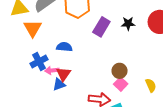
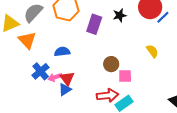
brown circle: (120, 71) -> (111, 64), moved
pink square: (121, 84) -> (125, 76), turned -32
yellow semicircle: (151, 85) -> (152, 51), moved

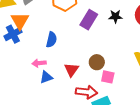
blue semicircle: (62, 52) -> (52, 40), turned 98
blue cross: (41, 71) -> (13, 34), moved
red triangle: (67, 78) -> (71, 70), moved

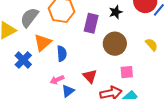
orange triangle: (20, 21) -> (43, 43), moved, turned 36
brown circle: (97, 62) -> (115, 44), moved, size x1.5

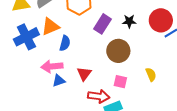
yellow semicircle: (151, 45) -> (151, 74), moved
blue cross: (23, 60) -> (26, 37), size x1.4
pink arrow: (57, 80) -> (52, 66), size x1.5

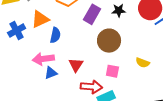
blue cross: (26, 37) -> (17, 31), size x0.7
yellow semicircle: (151, 74) -> (143, 63), turned 136

